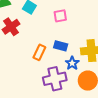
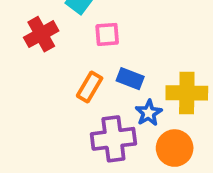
pink square: (60, 16) -> (107, 34), moved

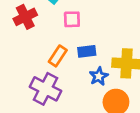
blue rectangle: (130, 79) -> (87, 51), turned -30
purple cross: (113, 139) -> (45, 89), moved, turned 32

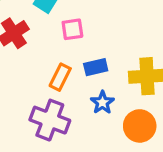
blue star: (99, 76) -> (102, 103), moved

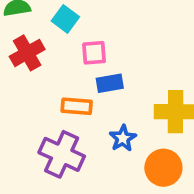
blue rectangle: (96, 67) -> (110, 83), moved
orange rectangle: (60, 77) -> (77, 106), turned 64

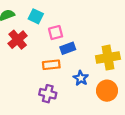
purple cross: (62, 154) -> (48, 94), size x0.7

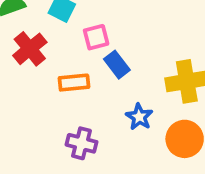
blue rectangle: (68, 48) -> (117, 65), turned 72
orange rectangle: (51, 65) -> (74, 83), moved

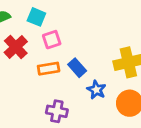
pink square: (96, 37) -> (52, 40), moved
blue rectangle: (117, 65) -> (77, 68), moved

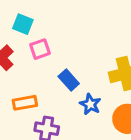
orange rectangle: (49, 69) -> (25, 103), moved

